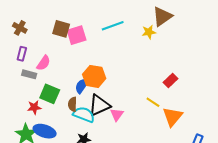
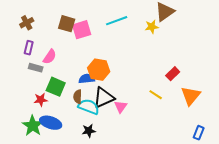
brown cross: (20, 28) -> (27, 23), turned 32
blue semicircle: (82, 86) -> (87, 79), turned 49
orange triangle: (173, 117) -> (191, 96), moved

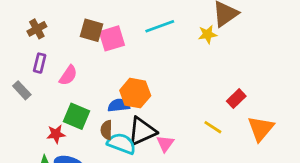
gray rectangle: (36, 68) -> (22, 90), moved, turned 32

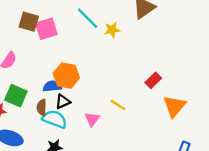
cyan line: (160, 26) -> (87, 18), turned 65
yellow star: (207, 34) -> (112, 30), moved
yellow line: (213, 127) -> (118, 105), moved
black triangle: (142, 131) -> (63, 102), moved, size x0.6

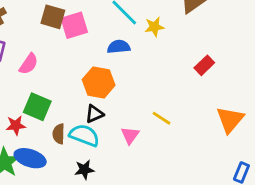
red rectangle: (153, 80) -> (204, 65), moved
blue semicircle: (52, 86) -> (119, 47), moved
brown semicircle: (42, 107) -> (59, 134), moved

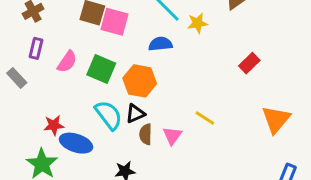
pink square: (74, 25) -> (115, 22), turned 32
green square: (37, 107) -> (101, 69), moved
brown semicircle: (59, 134) -> (146, 134), moved
cyan semicircle: (84, 135) -> (109, 115), moved, turned 32
blue ellipse: (30, 158) -> (76, 143), moved

